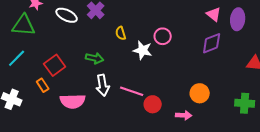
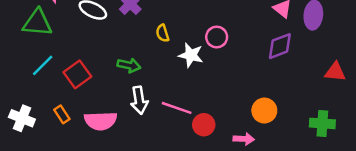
cyan line: (17, 58) -> (43, 65), moved
orange rectangle: (43, 85) -> (62, 114), moved

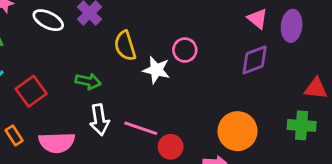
yellow semicircle: (162, 33) -> (125, 46), size x1.5
orange circle: (264, 111) -> (237, 131), size x1.4
green cross: (322, 123) -> (302, 125), moved

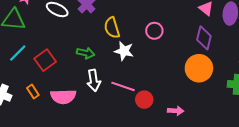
purple diamond: (255, 60) -> (204, 38), turned -55
white star: (156, 70) -> (124, 51), moved
orange circle: (237, 131) -> (199, 68), moved

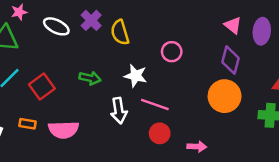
yellow semicircle: (112, 28) -> (120, 32), moved
white arrow: (94, 80) -> (119, 111), moved
pink line: (123, 86) -> (155, 105), moved
orange rectangle: (33, 92) -> (28, 124), turned -48

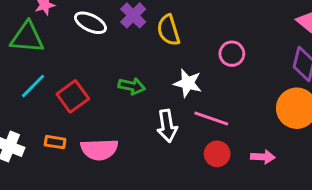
pink arrow: (197, 147) -> (263, 157), moved

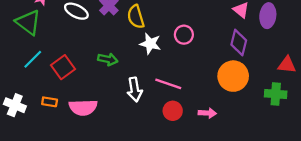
green triangle: (27, 37) -> (28, 22), turned 32
white star: (188, 83) -> (150, 44), moved

